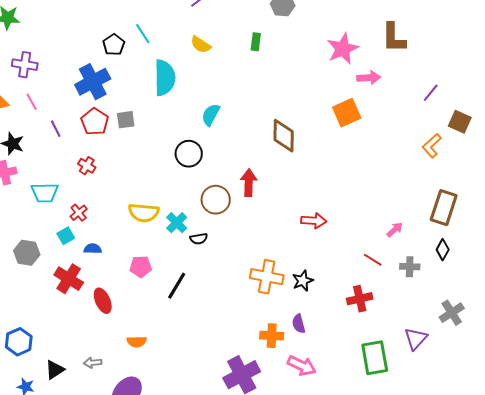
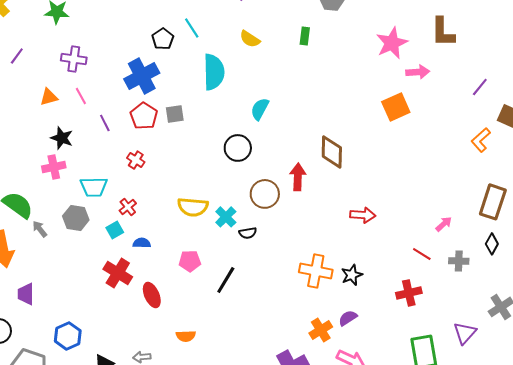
brown diamond: (284, 136) -> (332, 152), moved
gray hexagon: (27, 253) -> (76, 218), moved
purple semicircle: (299, 324) -> (348, 318), turned 72
orange cross: (272, 336) -> (321, 330), turned -35

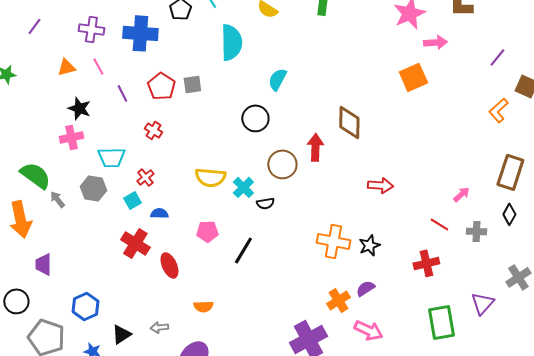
blue cross: (142, 76) -> (140, 33), moved, turned 32

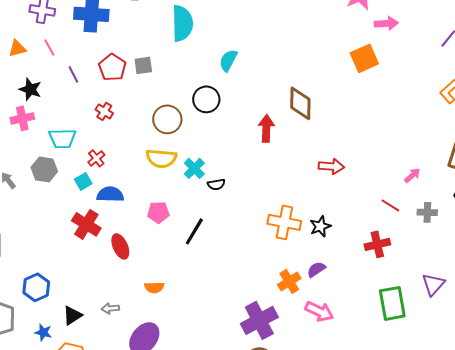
brown circle: (282, 164) -> (167, 119), moved
blue semicircle: (159, 213) -> (110, 194), size x1.5

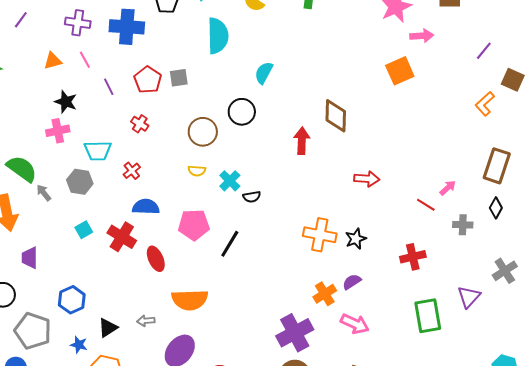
yellow semicircle: (161, 158) -> (197, 171), size x0.6
cyan square: (83, 181) -> (84, 230), moved
red line: (390, 205) -> (426, 205), moved
pink pentagon: (158, 212) -> (194, 225), size x1.4
orange semicircle: (154, 287) -> (190, 300), size x1.8

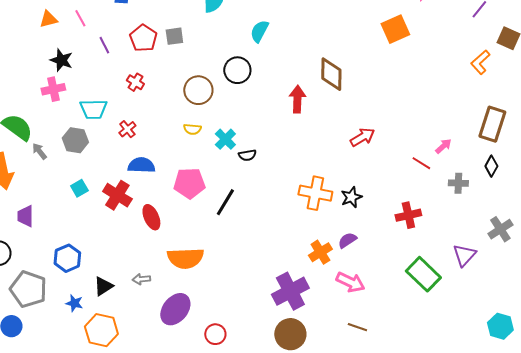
red arrow: (367, 179) -> (362, 137), turned -35
green rectangle: (428, 316) -> (423, 274), turned -36

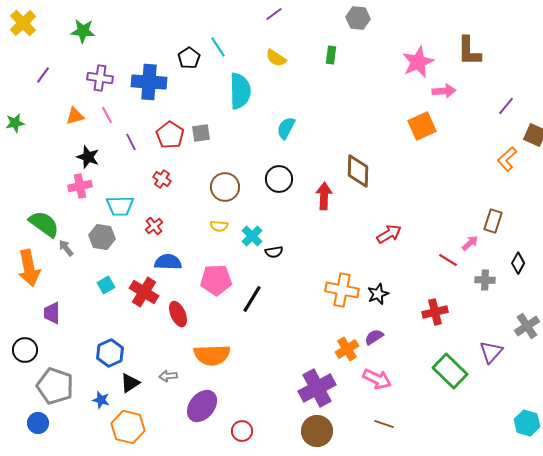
black circle: (237, 70) -> (279, 179), moved
brown rectangle: (492, 124) -> (493, 221), moved, size x0.7
blue hexagon: (67, 258) -> (110, 353), moved

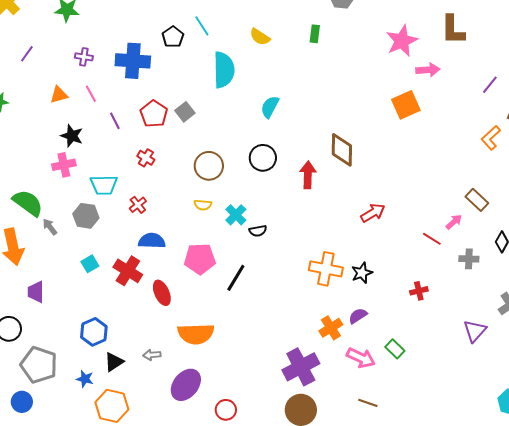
purple cross: (100, 78) -> (84, 57), size x0.7
gray square: (201, 133) -> (185, 112), turned -30
brown rectangle: (493, 221) -> (477, 200), turned -65
red cross: (435, 312) -> (419, 291), size x0.7
green rectangle: (450, 371) -> (395, 349), moved, size x0.6

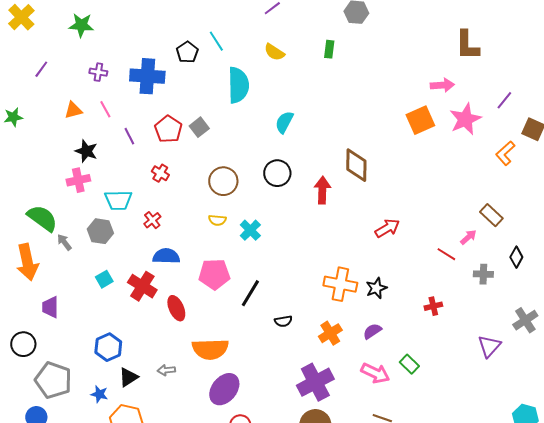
pink star: (402, 41) -> (465, 119), moved
black semicircle: (258, 231) -> (283, 321), moved
orange cross: (331, 328) -> (330, 333), moved
purple ellipse: (186, 385) -> (224, 389), moved

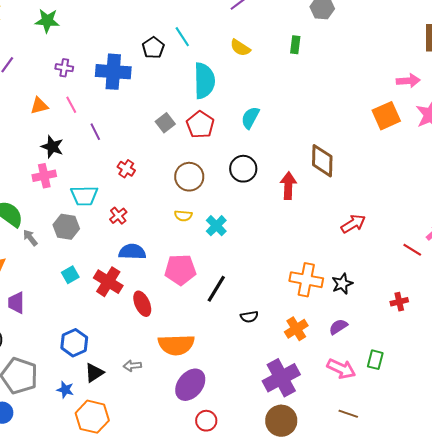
red pentagon: (168, 129) -> (200, 125), moved
green rectangle: (409, 364) -> (375, 360), turned 60

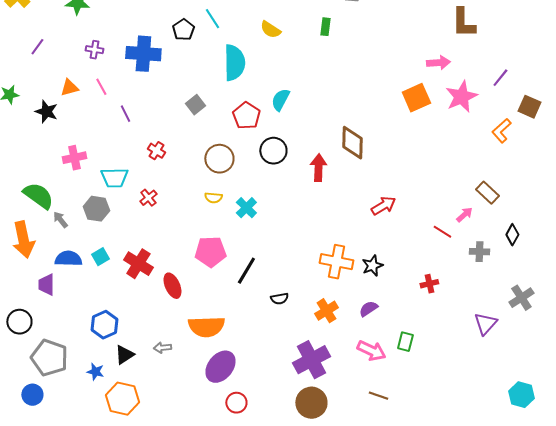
red pentagon: (200, 125) -> (246, 116), moved
black star: (52, 147) -> (46, 112), moved
blue semicircle: (132, 252) -> (68, 259), moved

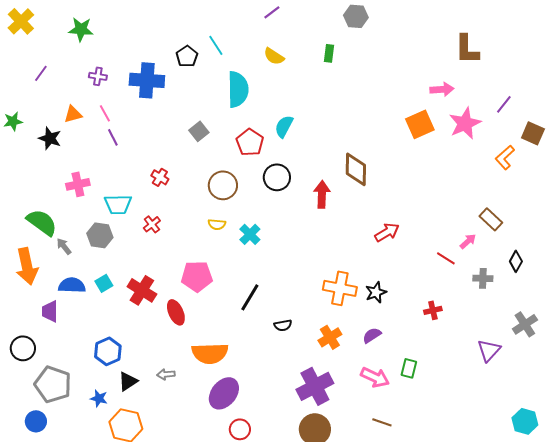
purple line: (125, 114) -> (113, 137), moved
pink pentagon: (210, 252) -> (197, 276), moved

